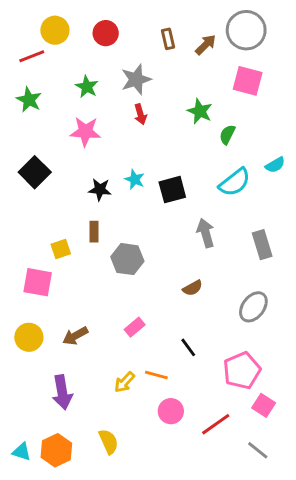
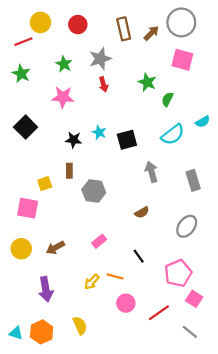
brown rectangle: (168, 39) -> (124, 29), size x1.5

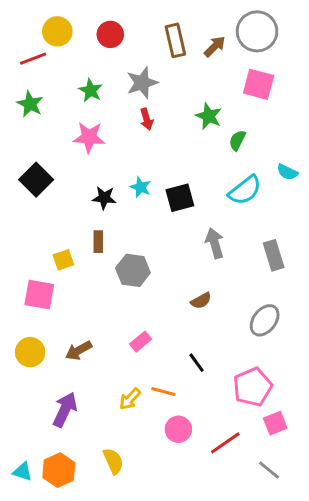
cyan semicircle: (203, 122) -> (287, 172), turned 56
purple arrow: (46, 289) -> (65, 410), turned -145
pink square: (194, 299) -> (275, 423), turned 35

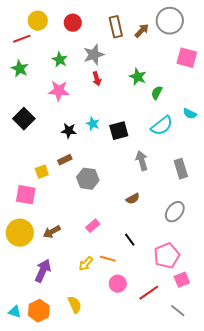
pink square: (259, 84) -> (187, 58), moved
brown rectangle: (98, 242) -> (65, 160), turned 64
yellow circle: (30, 352) -> (20, 233), size x1.4

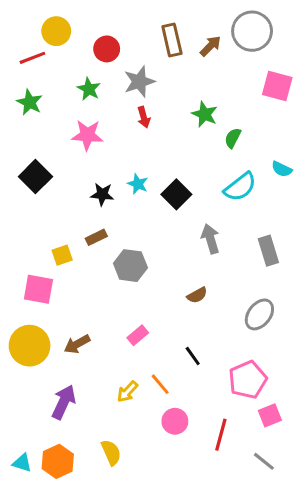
red circle: (73, 23) -> (107, 49), moved
black square: (119, 131) -> (176, 194), turned -30
orange line: (108, 259) -> (160, 384), turned 35
red line: (149, 293) -> (221, 435), turned -40

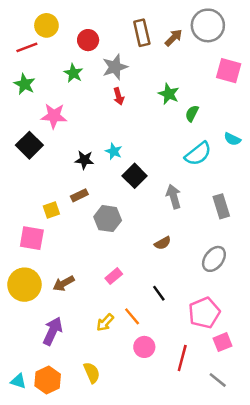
pink star: (87, 135) -> (54, 116), moved
black square: (176, 194) -> (135, 176), moved

